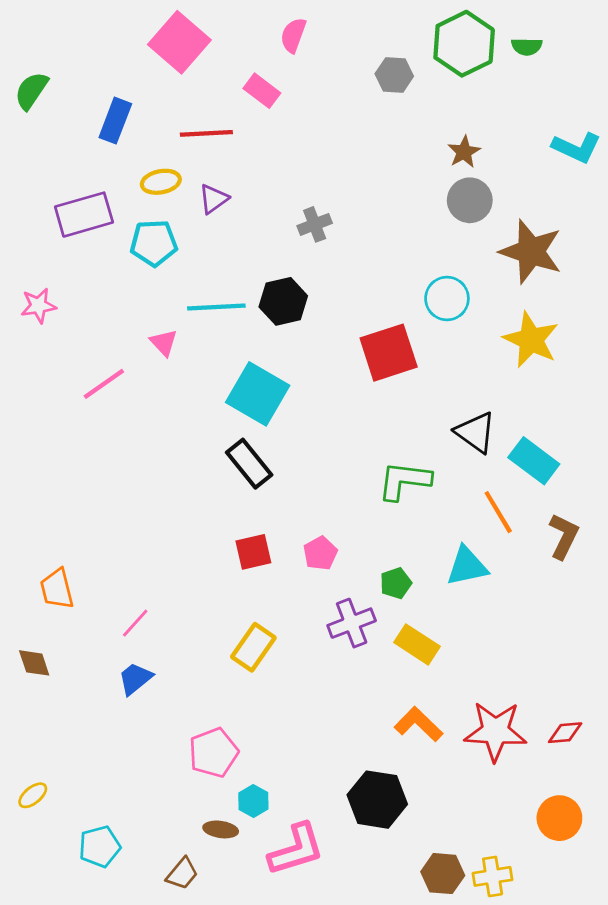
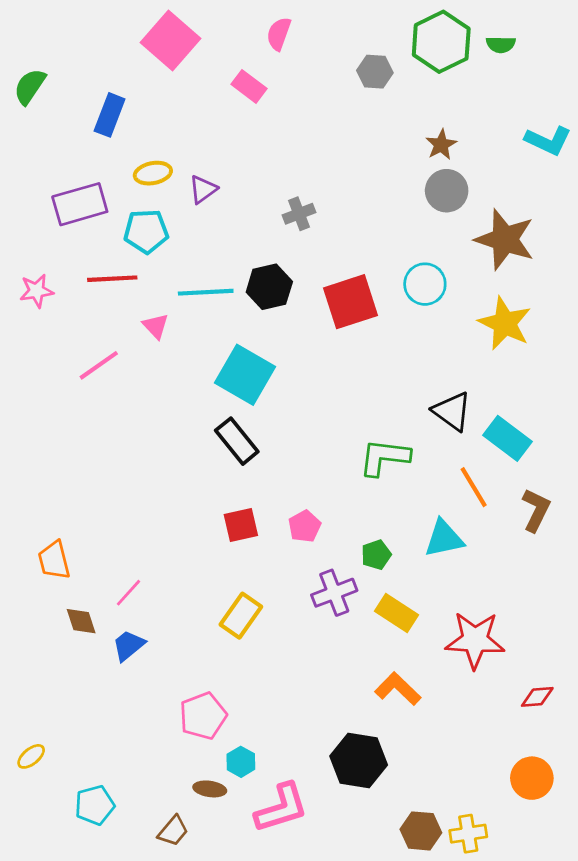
red line: (206, 133) -> (112, 279), moved
red square: (389, 353) -> (351, 302), moved
brown diamond: (34, 663) -> (81, 621), moved
red star: (495, 731) -> (475, 640), moved

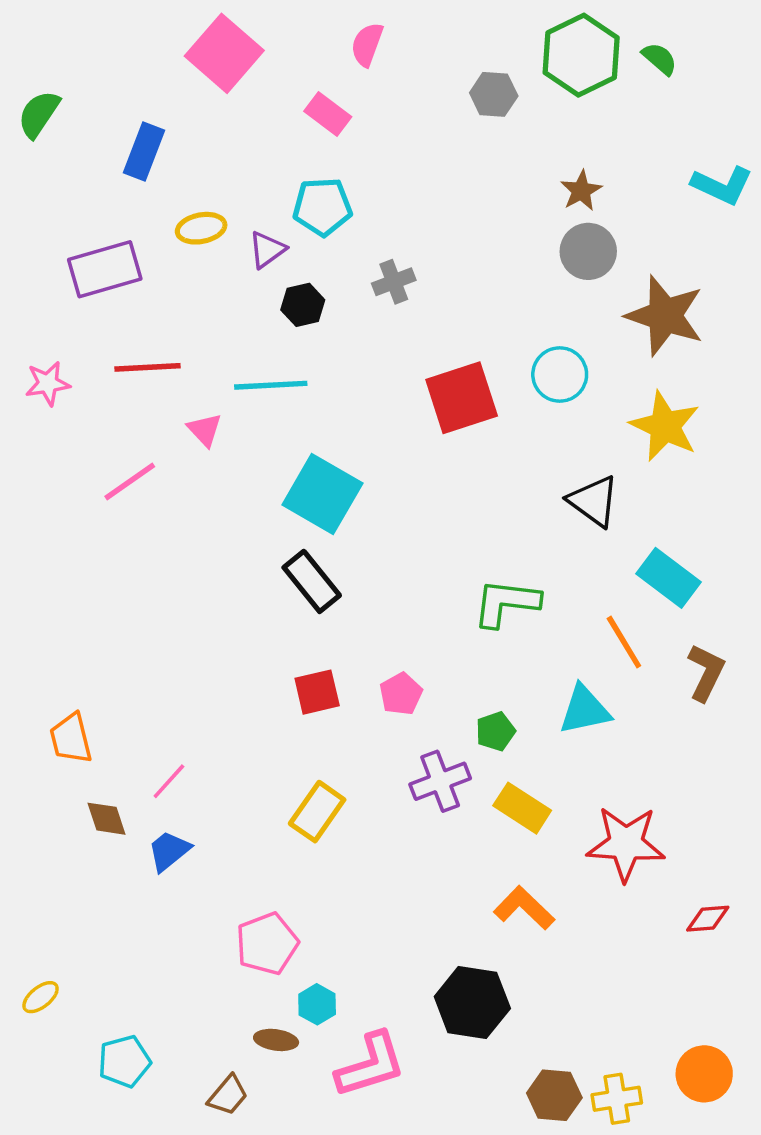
green semicircle: (501, 45) -> (660, 59), turned -140
cyan pentagon: (146, 231) -> (322, 207), moved
black hexagon: (269, 287) -> (303, 305), moved, size x0.7
black triangle: (452, 411) -> (594, 501), moved
orange circle: (532, 778) -> (704, 1074), moved

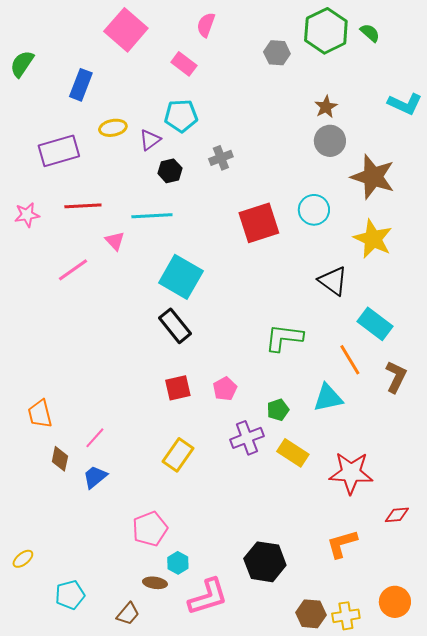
brown diamond: (107, 819) -> (60, 459), turned 30
orange L-shape: (524, 908) -> (342, 544), moved, turned -60

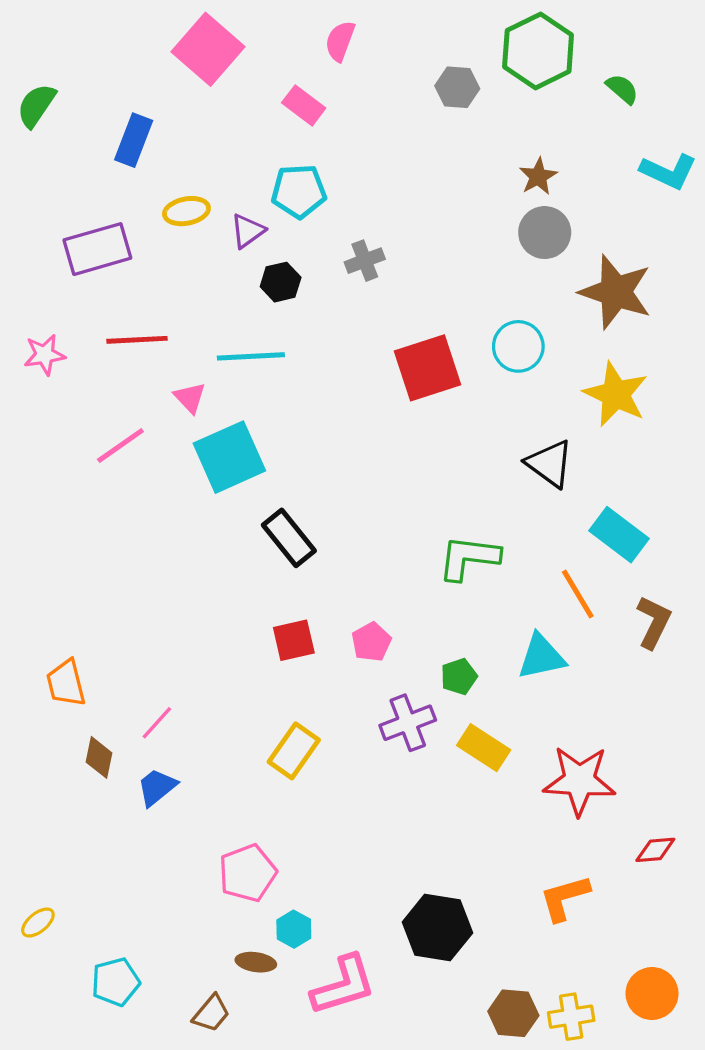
green semicircle: (370, 33) -> (622, 89), moved
cyan square: (181, 277) -> (229, 457), moved, turned 36

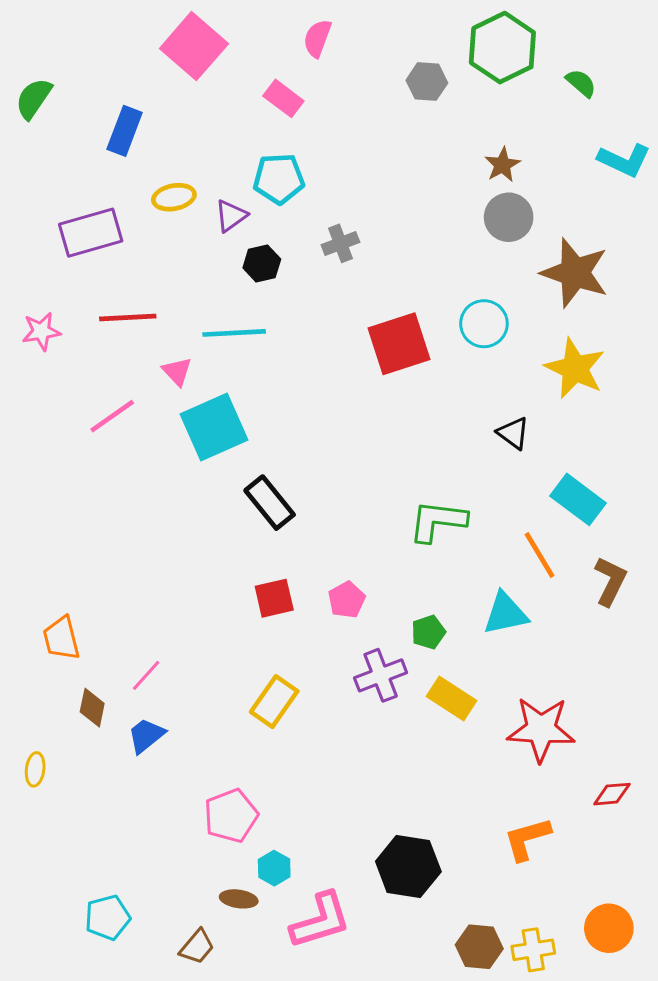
black triangle: (550, 464) -> (513, 433), size x0.7
yellow ellipse: (38, 923) -> (35, 769), moved, turned -44

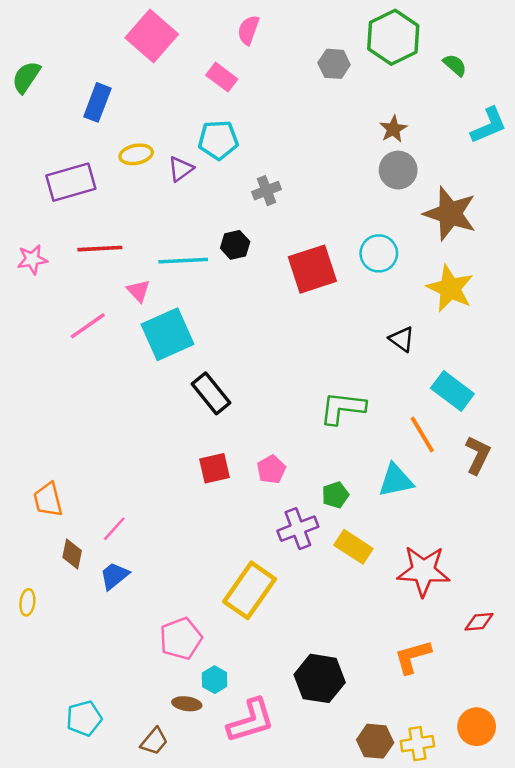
cyan L-shape: (624, 160) -> (489, 125), turned -48
black hexagon: (262, 264) -> (235, 245), moved
yellow rectangle: (274, 702) -> (250, 590), moved, size x1.4

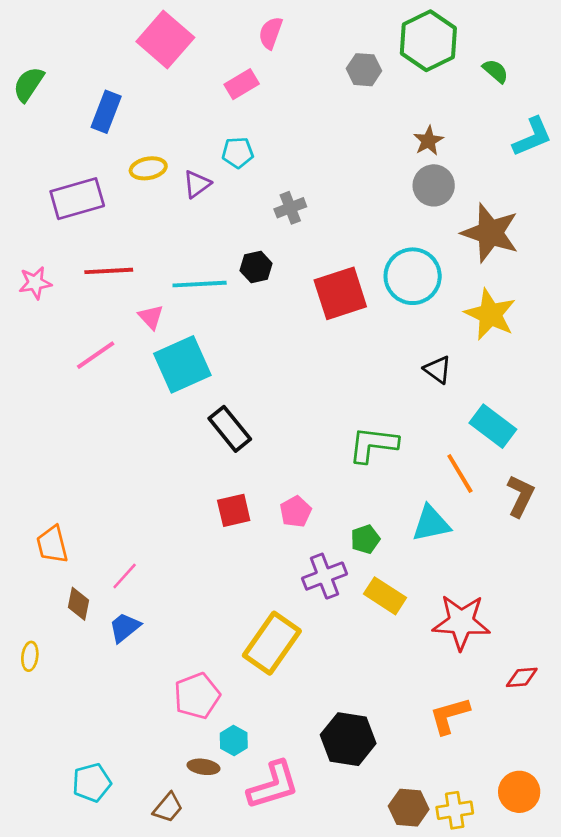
pink rectangle: (222, 77) -> (242, 84), turned -68
cyan pentagon: (218, 140) -> (238, 153), size x0.7
cyan circle: (379, 253) -> (413, 276), size x1.4

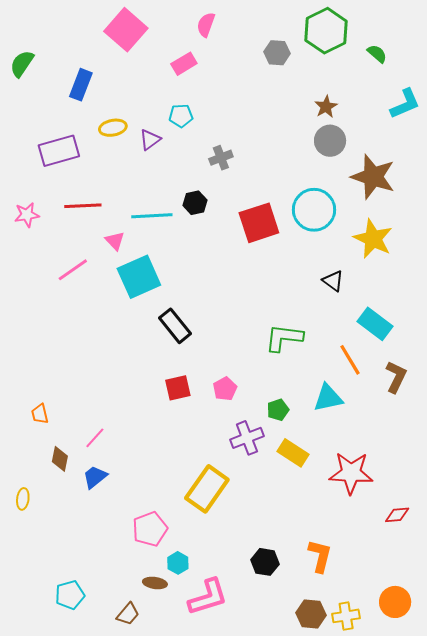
orange trapezoid: (52, 545) -> (40, 414), size x0.7
orange L-shape: (449, 716) -> (320, 556), moved, turned 120
black hexagon: (348, 739) -> (265, 562), size x0.7

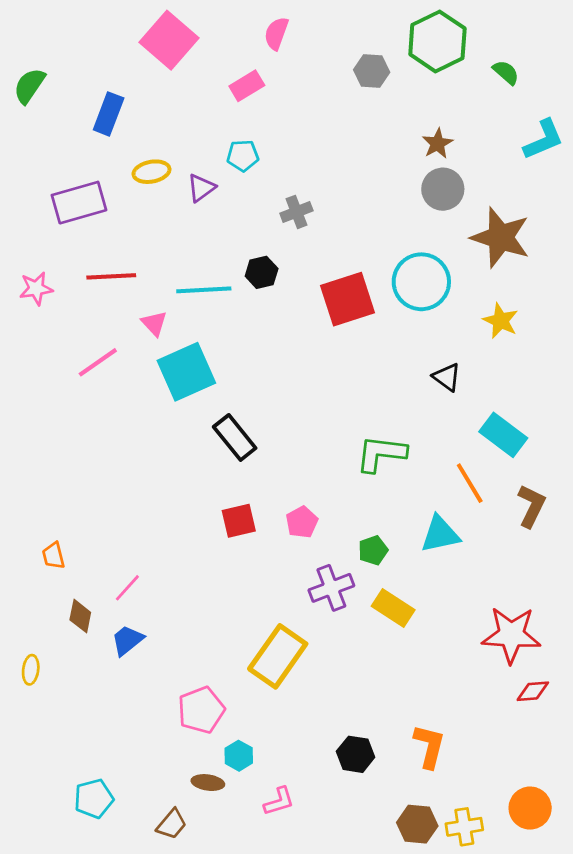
yellow star: (373, 239) -> (501, 321), size x0.7
red star: (351, 473) -> (511, 635), moved
pink L-shape: (208, 597) -> (279, 801), size x0.6

